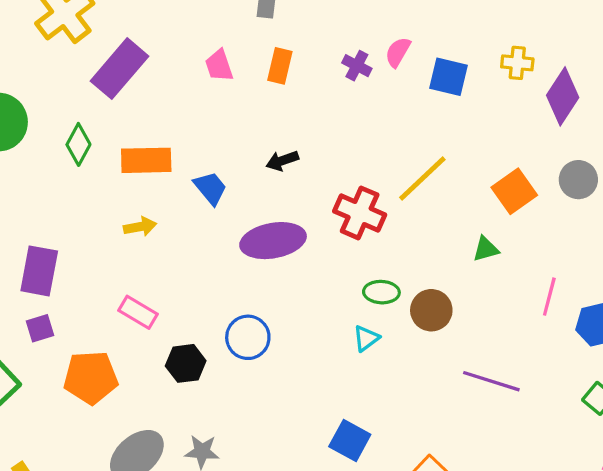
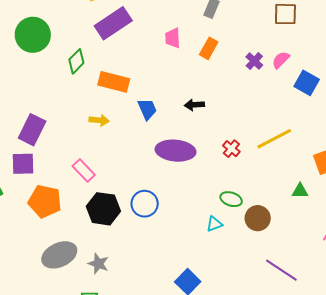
red cross: (360, 213) -> (231, 149), size x0.6
purple square: (40, 328) -> (23, 164), size x1.4
black hexagon: (186, 363) -> (103, 209), size x1.4

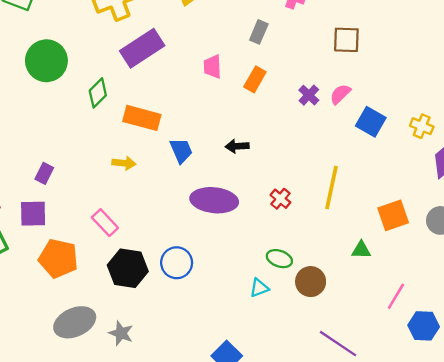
purple rectangle: (32, 130) -> (44, 173), size x0.6
yellow line: (274, 139) -> (331, 188), turned -51

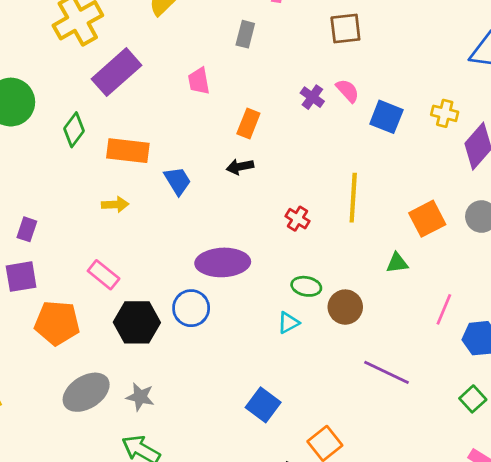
orange rectangle: (255, 79) -> (248, 123), moved
pink semicircle: (340, 94) -> (348, 91), turned 100
purple ellipse: (214, 200) -> (223, 262), moved

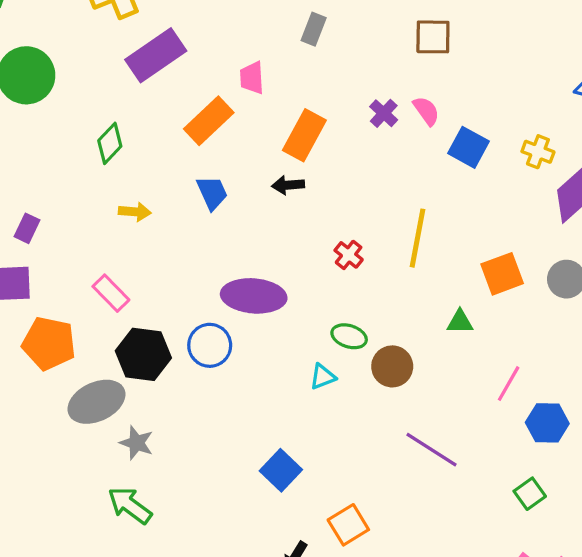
orange rectangle: (248, 123) -> (304, 135), size x1.4
green diamond: (74, 130) -> (110, 143), moved
orange rectangle: (128, 151) -> (209, 121), moved, turned -57
gray ellipse: (86, 392) -> (96, 402), moved

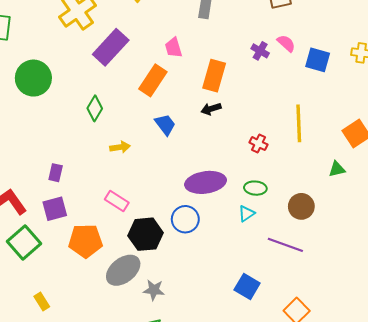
green ellipse: (349, 336) -> (255, 188), moved
cyan triangle: (323, 377) -> (246, 214), moved
purple line: (432, 450) -> (285, 245), moved

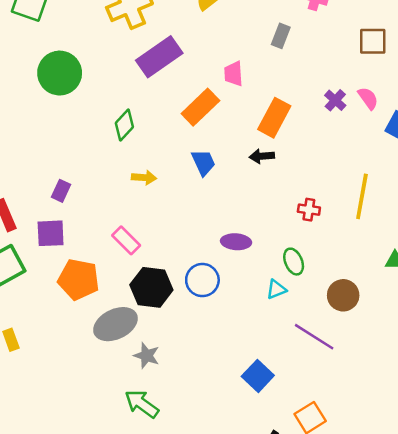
red cross: (258, 144) -> (309, 210), turned -30
purple ellipse: (206, 182) -> (236, 242), size x0.6
green ellipse: (255, 188) -> (294, 262), turned 50

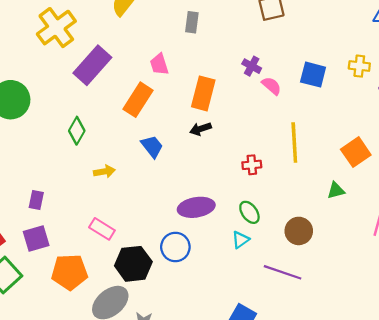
pink semicircle: (368, 98) -> (271, 86), moved
purple ellipse: (236, 242) -> (196, 207), size x1.4

